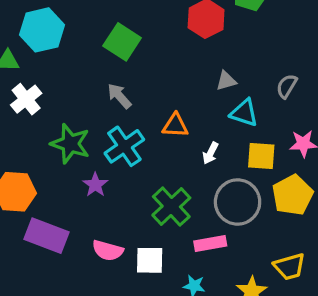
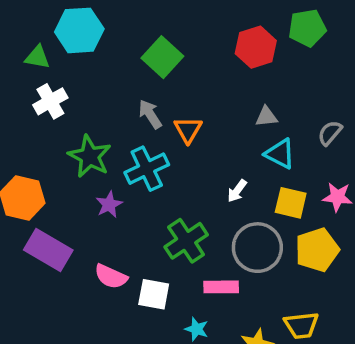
orange triangle: (175, 125) -> (188, 130), moved, turned 48

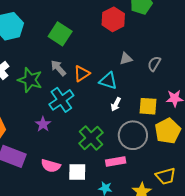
orange triangle: (188, 130) -> (82, 74), turned 36
gray semicircle: (330, 133) -> (154, 64), moved
cyan triangle: (280, 154) -> (108, 81), moved
green star: (90, 156) -> (30, 80), moved

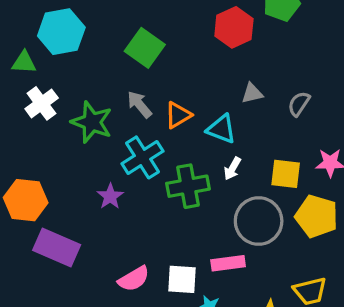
yellow pentagon: (168, 131) -> (317, 216), turned -30
green cross: (91, 138) -> (188, 186), moved, turned 30
pink semicircle: (51, 166) -> (134, 279), moved, turned -48
white square: (77, 172) -> (182, 279), moved

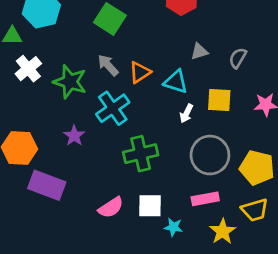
yellow square: (286, 174) -> (219, 100), moved
green cross: (188, 186) -> (141, 154), moved
purple star: (110, 196) -> (74, 136), moved
yellow pentagon: (317, 216) -> (257, 168), moved
pink rectangle: (228, 263) -> (205, 199), moved

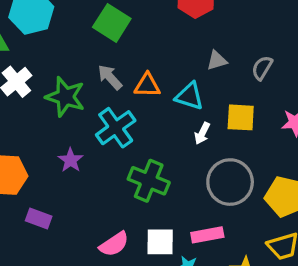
orange triangle: (140, 72) -> (147, 85), turned 35
green cross: (141, 154) -> (149, 181), turned 36
purple rectangle: (47, 185) -> (39, 218), size x0.6
pink rectangle: (205, 199) -> (207, 235), moved

